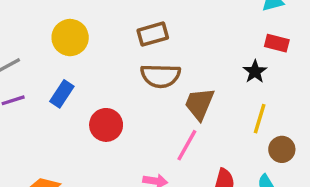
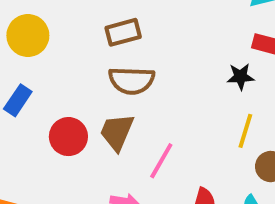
black star: (255, 72) -> (240, 77), turned 30
brown trapezoid: (199, 104) -> (117, 132), moved

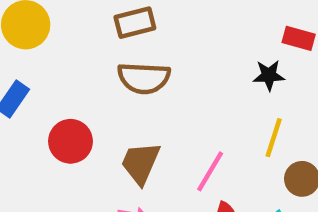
brown trapezoid: (117, 132) -> (141, 163), moved
pink line: (161, 161) -> (210, 171), moved

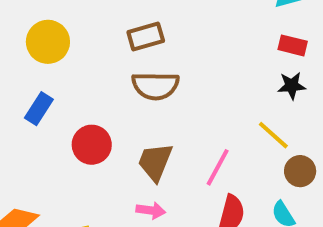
black star: (269, 75) -> (292, 86), moved
yellow line: (274, 138) -> (273, 135), turned -64

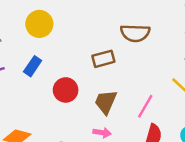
brown rectangle: (146, 36) -> (103, 59), moved
brown semicircle: (155, 86) -> (135, 33), moved

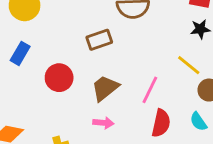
brown trapezoid: (106, 102) -> (105, 88), turned 32

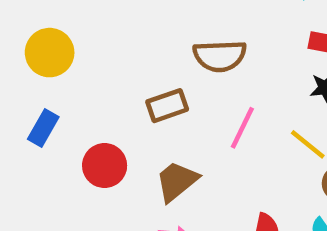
pink line: (150, 90) -> (242, 128), moved

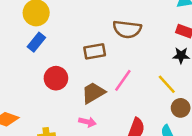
blue rectangle: (43, 128) -> (36, 42), moved
pink line: (242, 128) -> (123, 80), moved

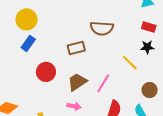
pink line: (123, 80) -> (103, 83), moved
yellow line: (167, 84) -> (130, 63), moved

